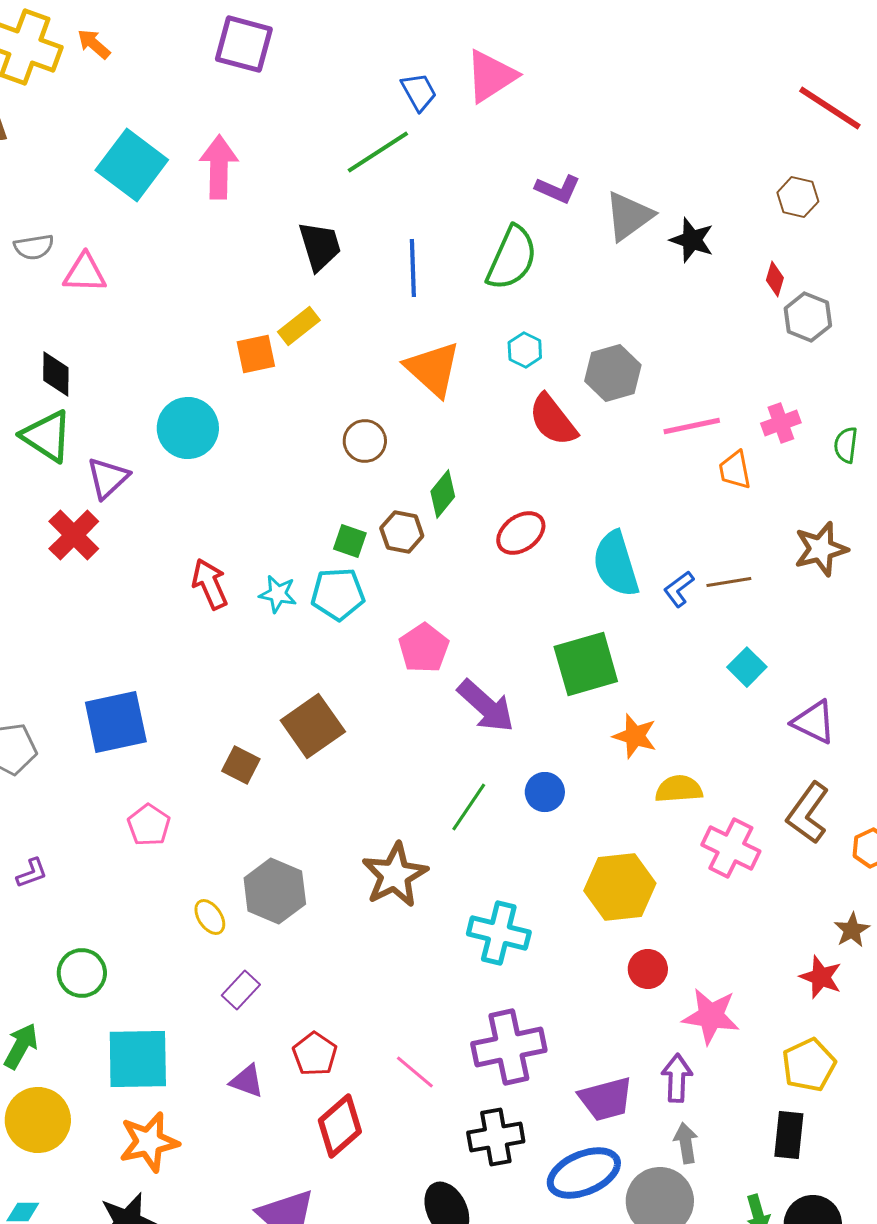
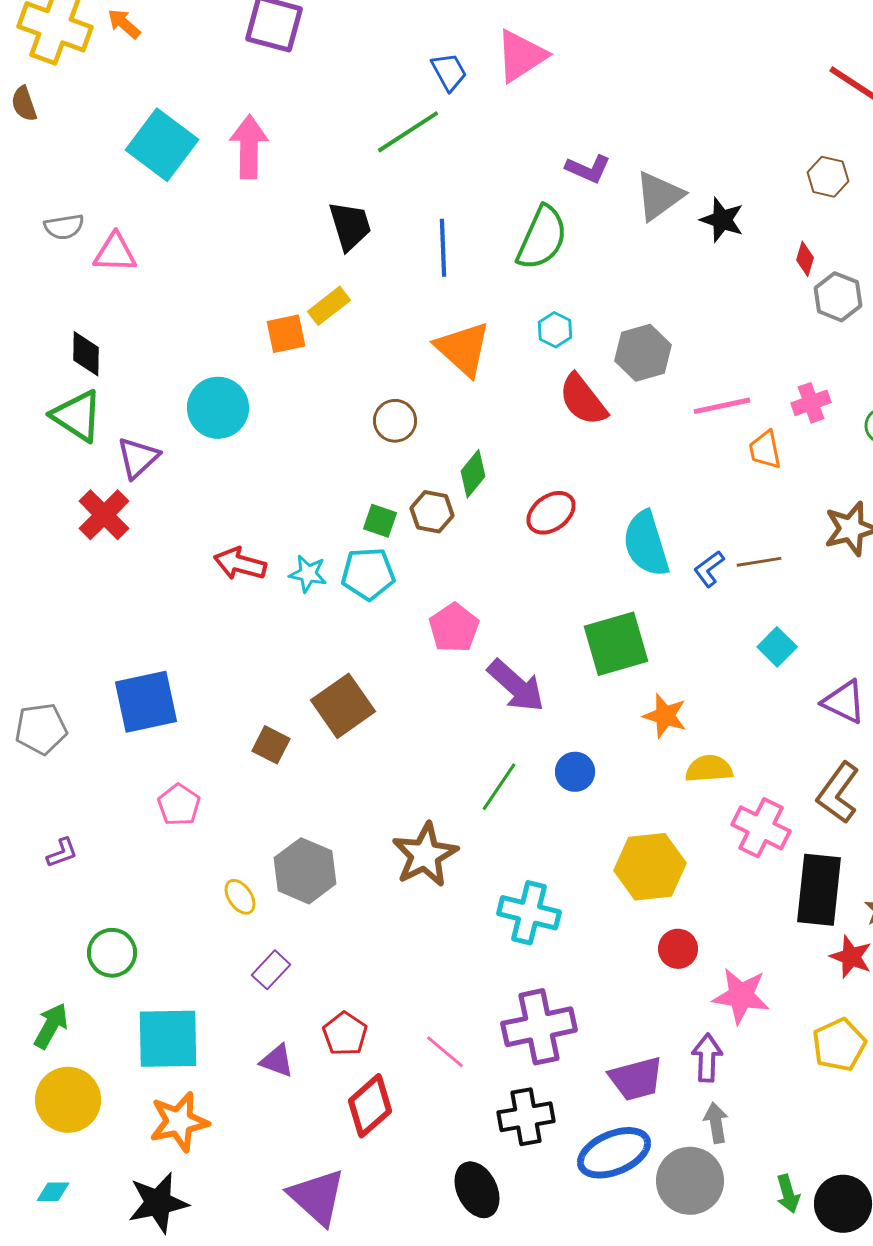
red arrow: (210, 584) -> (240, 564), turned -51
black rectangle: (789, 1135) -> (819, 890), moved, size x1.5

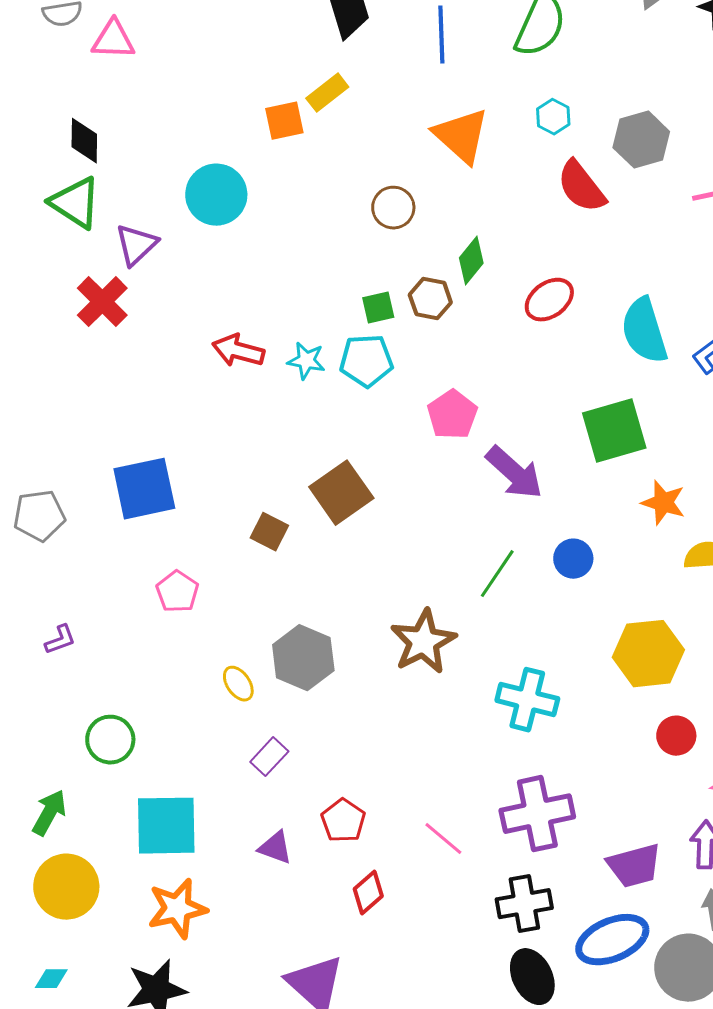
green square: (380, 521) -> (378, 308), turned -32
red diamond: (370, 1106) -> (368, 893), size x0.7
black ellipse: (477, 1190) -> (532, 977), moved

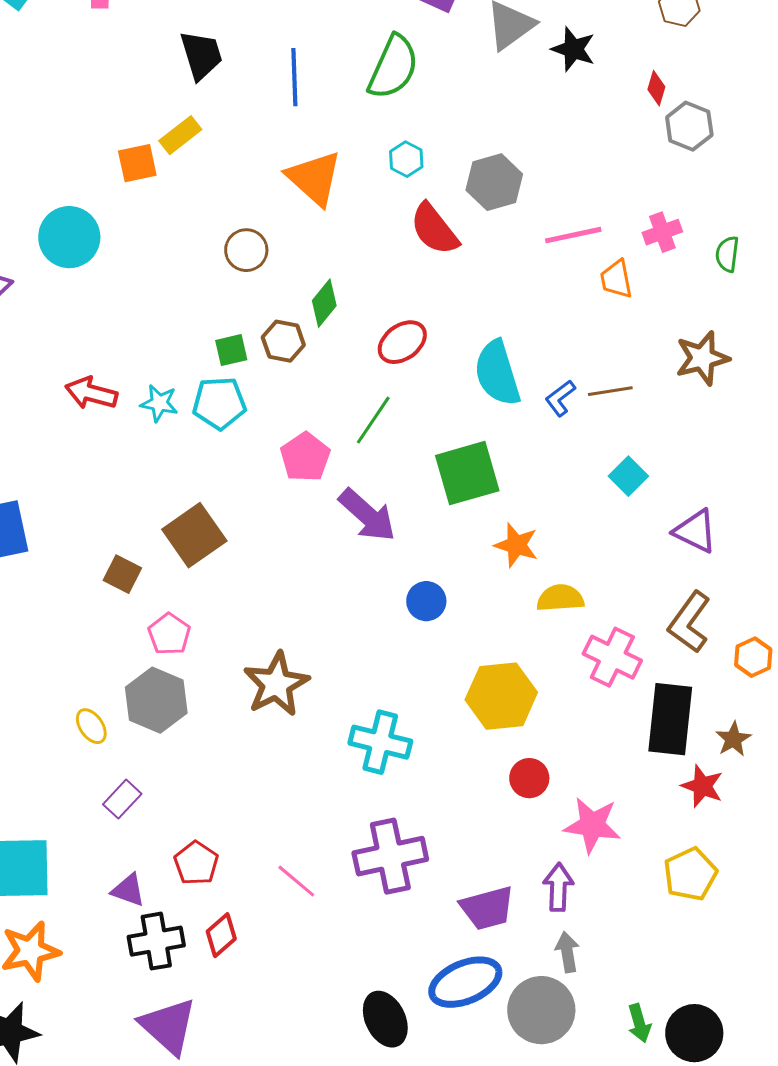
green line: (497, 574) -> (373, 420), moved
pink pentagon: (177, 592) -> (169, 634), moved
black cross: (524, 904) -> (156, 941), moved

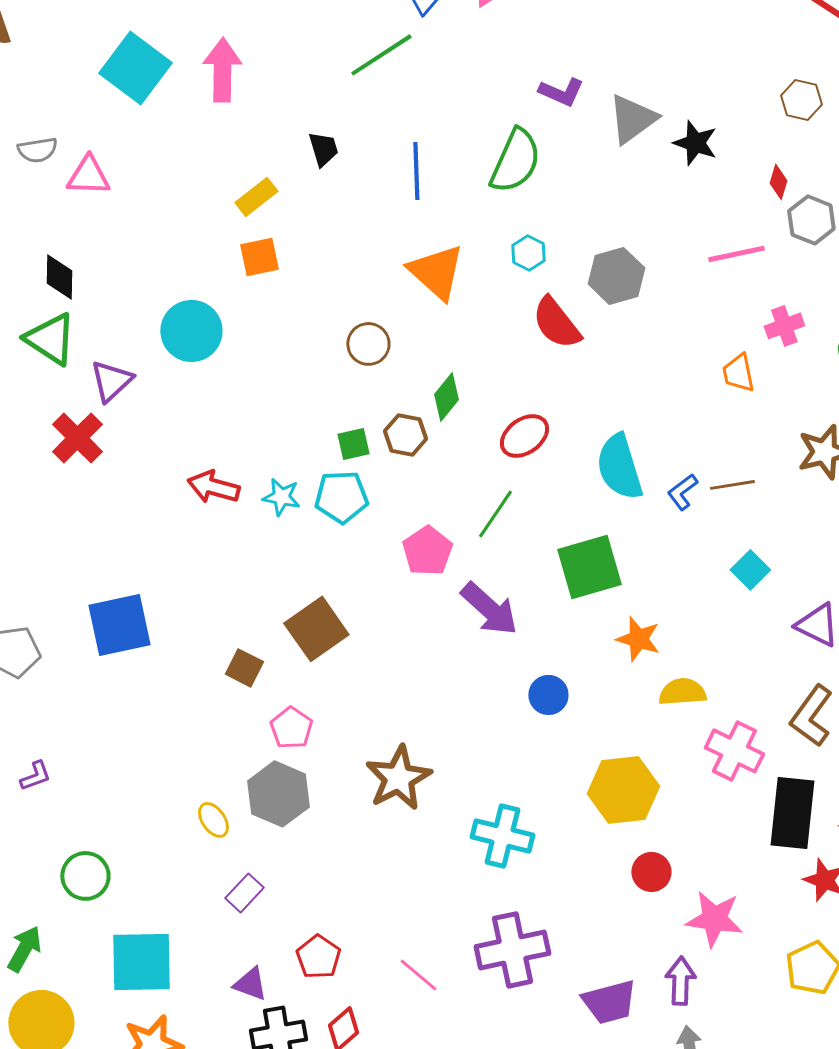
black trapezoid: (201, 55) -> (323, 149), size x0.7
yellow rectangle: (180, 135) -> (256, 197), moved
pink line: (573, 235) -> (736, 254), moved

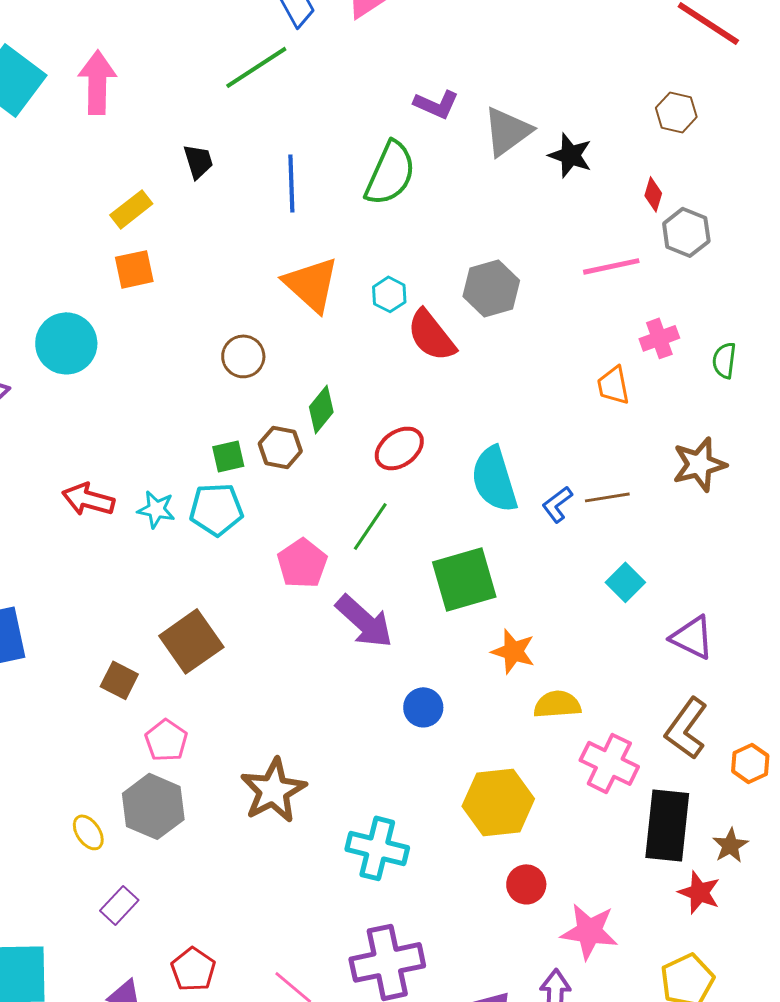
cyan hexagon: (528, 253) -> (389, 294), moved

